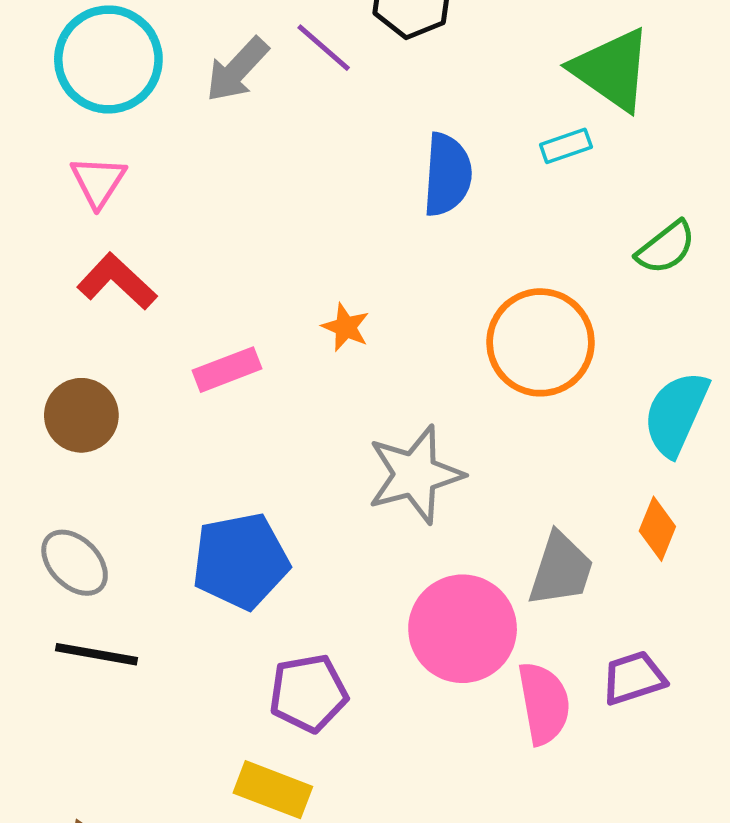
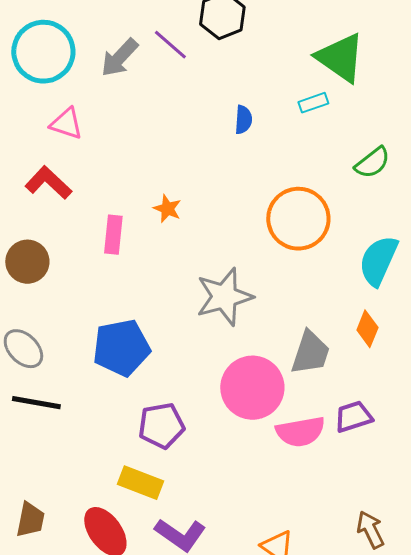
blue semicircle: (447, 175) -> (243, 120), size x0.6
pink triangle: (98, 181) -> (66, 124), moved, turned -45
orange star: (346, 327) -> (167, 209), moved
pink rectangle: (227, 370) -> (113, 235), turned -63
pink semicircle: (544, 703) -> (300, 432), turned 90

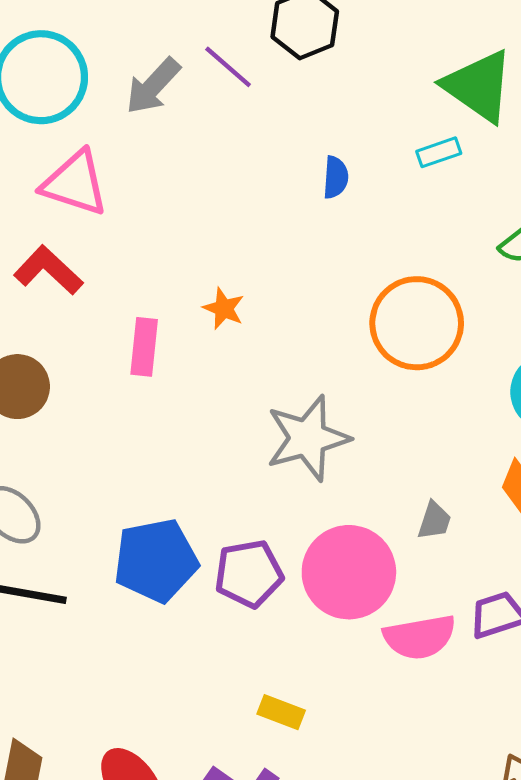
pink triangle: (66, 124) -> (75, 183), size x1.4
blue pentagon: (121, 348) -> (156, 560), moved
gray trapezoid: (310, 353) -> (434, 521), size x0.6
purple pentagon: (161, 426) -> (249, 574), moved
yellow rectangle: (140, 483) -> (281, 712), moved, size x0.7

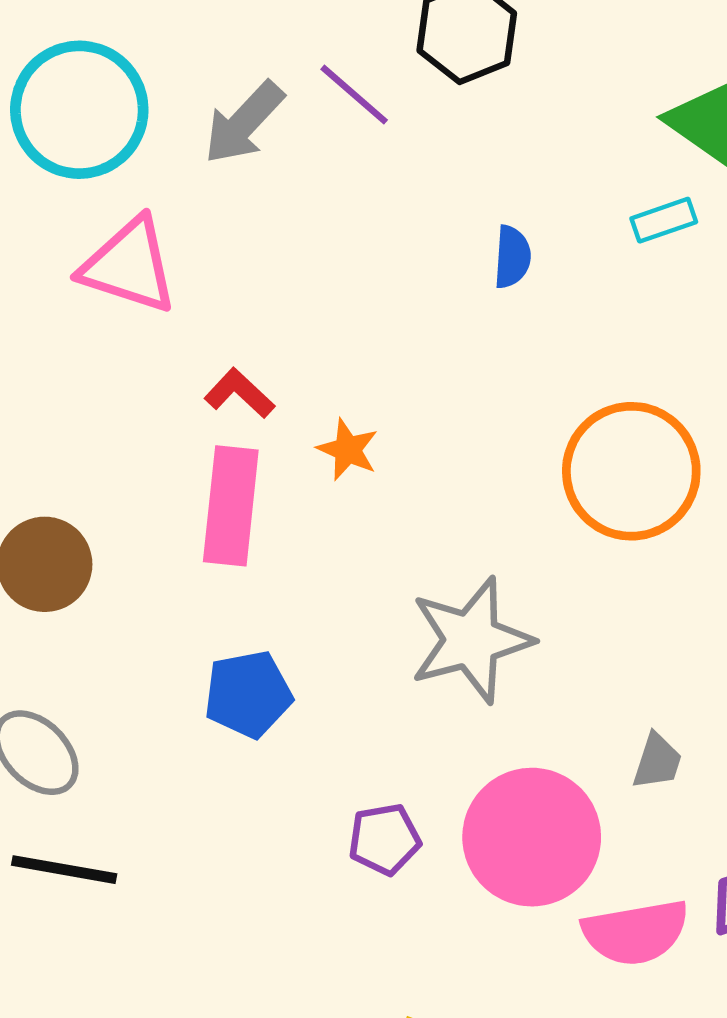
red L-shape: (48, 270) -> (239, 393), moved, size x0.7
pink rectangle: (144, 347) -> (231, 506), size x1.4
blue pentagon: (156, 560) -> (248, 694), moved, size x0.7
purple pentagon: (249, 574) -> (385, 839), size x0.7

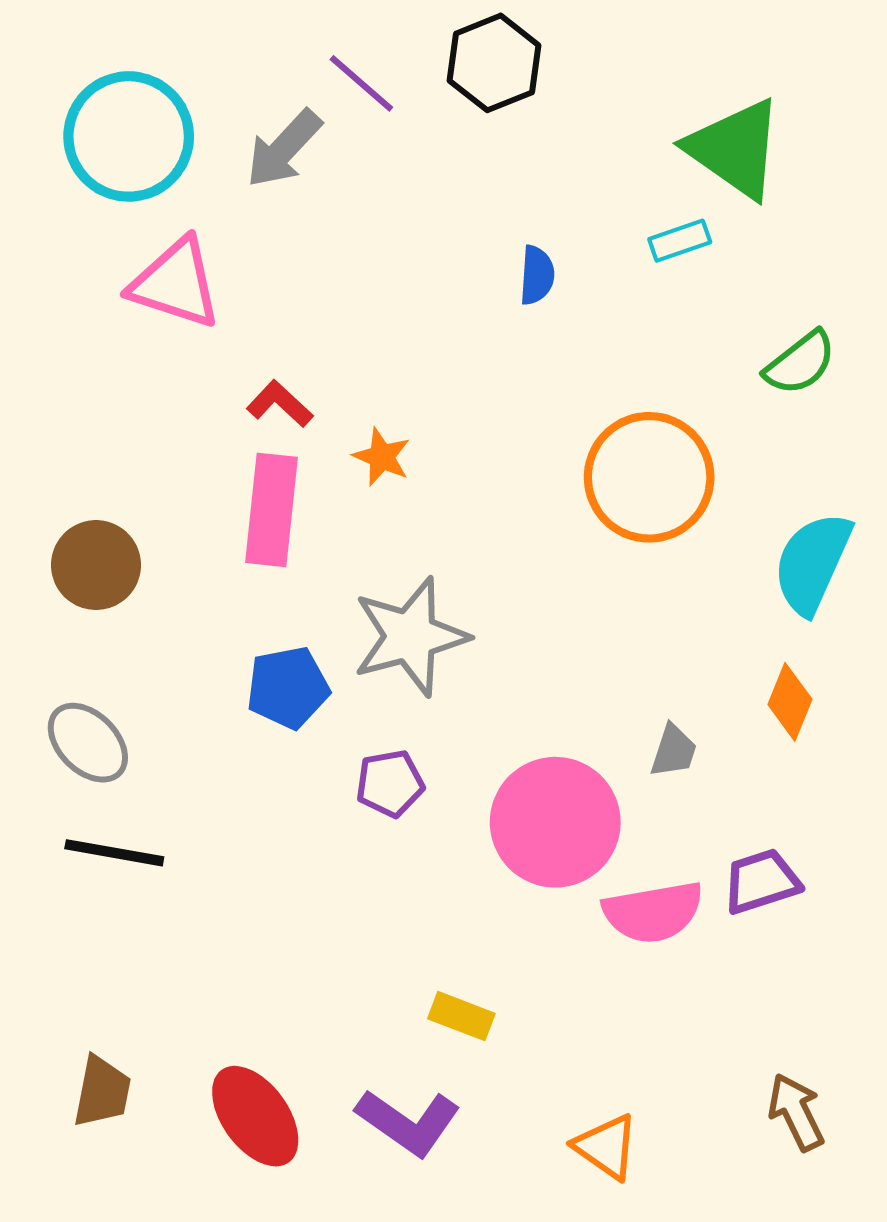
purple line: (354, 95) -> (361, 83), moved
gray star: (471, 640) -> (410, 636), moved
purple pentagon: (385, 839) -> (390, 783), moved

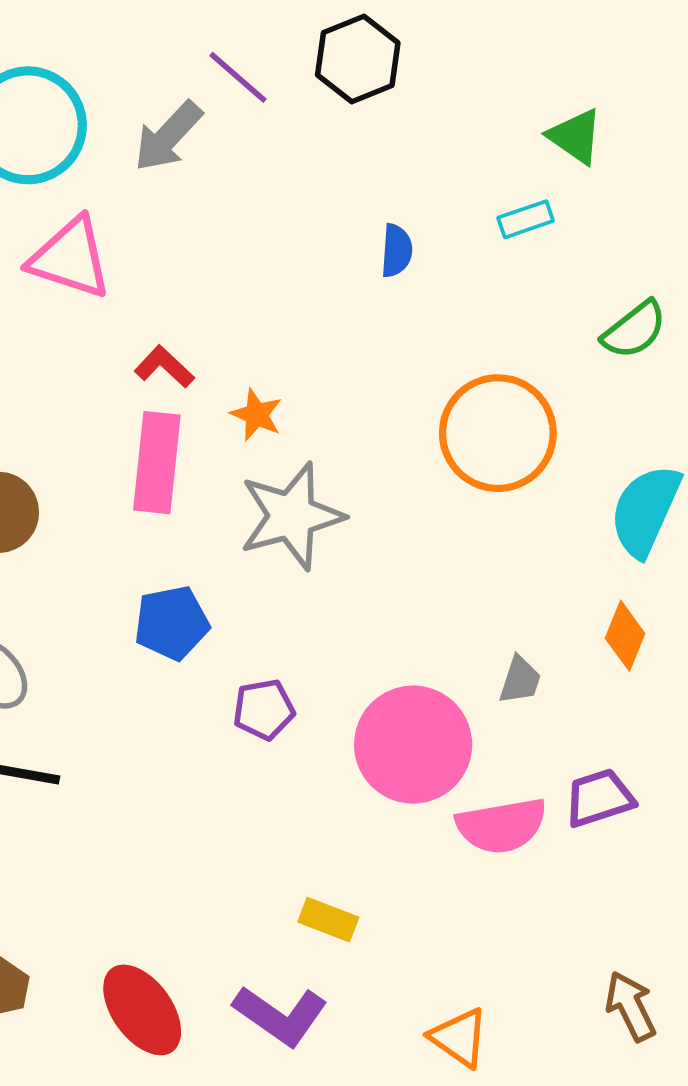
green triangle: (735, 149) -> (575, 136), size x0.6
gray star: (410, 636) -> (291, 516), moved

